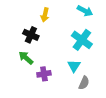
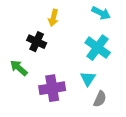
green arrow: (26, 58) -> (19, 68), moved
purple cross: (44, 74) -> (52, 88), size x1.5

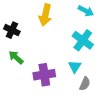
yellow arrow: (53, 18) -> (45, 15), size x1.5
black cross: (37, 42) -> (12, 30), moved

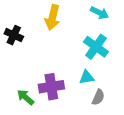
green arrow: (16, 57) -> (26, 97), moved
cyan triangle: (75, 67) -> (87, 77), turned 48

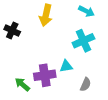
cyan cross: (96, 47) -> (83, 41), turned 30
cyan triangle: (87, 77) -> (66, 66), moved

